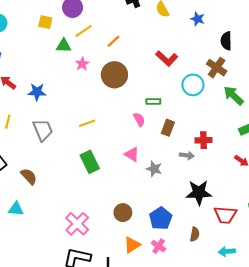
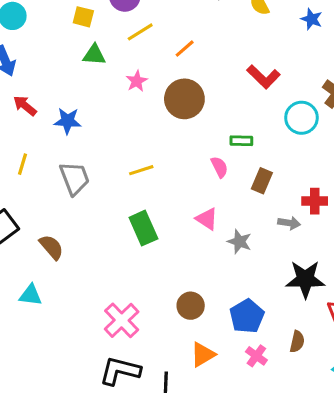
green triangle: (64, 46) -> (94, 55), moved
pink cross: (159, 246) -> (256, 356), moved

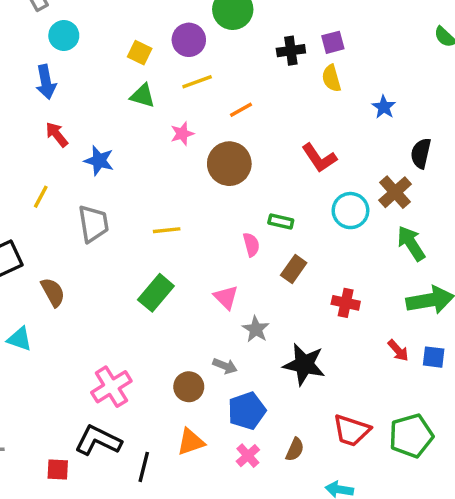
gray arrow: (289, 223) -> (225, 366), moved
green rectangle: (143, 228) -> (156, 293), turned 52
black star: (305, 279) -> (304, 364), moved

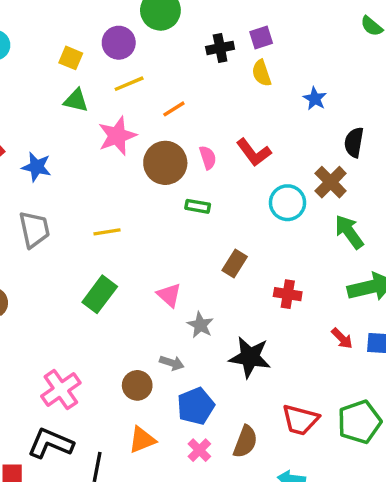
pink star: (182, 134) -> (117, 136), size x1.6
green rectangle: (281, 221) -> (198, 206), moved
pink semicircle: (251, 245) -> (208, 158), moved
brown semicircle: (295, 449) -> (245, 442), size x1.4

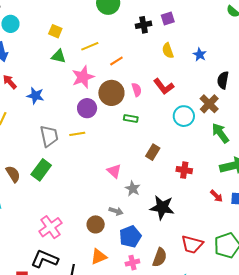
purple circle: (119, 43) -> (87, 108), moved
yellow semicircle: (262, 73) -> (168, 51), moved
gray trapezoid: (34, 229) -> (49, 136), moved
green rectangle: (100, 294) -> (41, 170), moved
pink cross: (199, 450) -> (132, 263), turned 32

